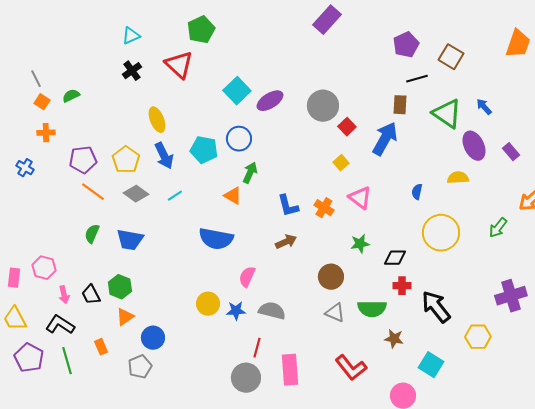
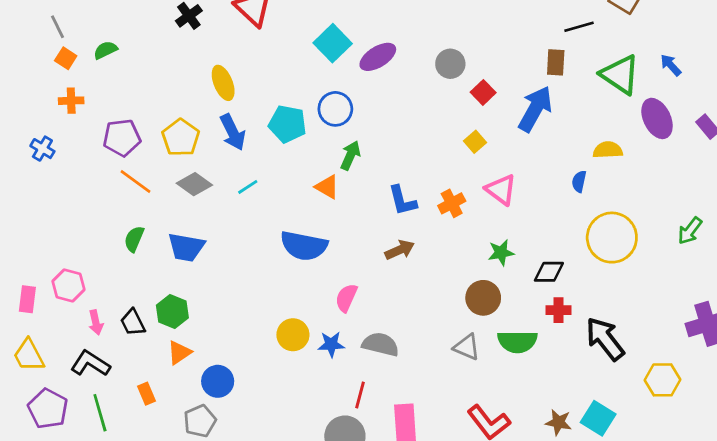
gray circle: (323, 106) -> (450, 64), size x0.7
yellow semicircle: (458, 178) -> (608, 150), moved
orange cross: (324, 208) -> (452, 203), turned 30
brown circle: (331, 277) -> (483, 298), moved
brown star: (394, 339) -> (558, 422), moved

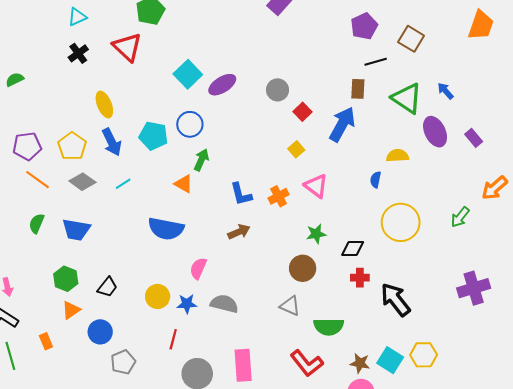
black trapezoid: (133, 322) -> (107, 287), moved, turned -115
green semicircle: (517, 342) -> (329, 327), moved
yellow hexagon: (662, 380) -> (424, 355), moved
red line: (360, 395) -> (173, 339), moved
gray pentagon: (200, 421) -> (123, 362), moved

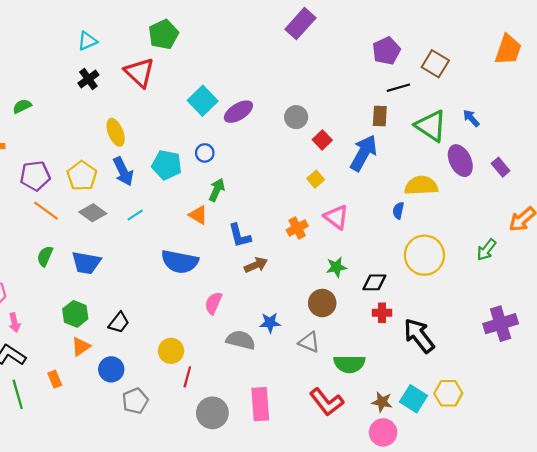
blue circle: (190, 124) -> (205, 153), size x0.7
yellow semicircle: (397, 156) -> (421, 186), size x1.4
blue L-shape: (241, 194) -> (240, 236), moved
yellow circle: (158, 296) -> (171, 351), moved
blue star: (187, 304) -> (270, 323), moved

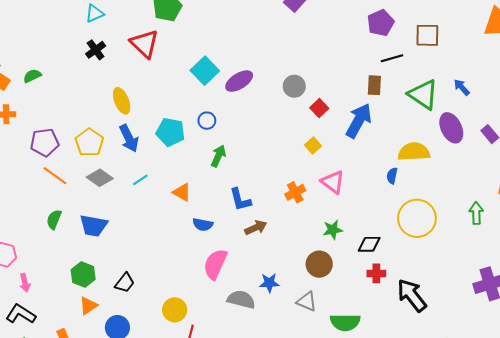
brown square: (435, 64) -> (427, 35), turned -30
orange triangle: (198, 215) -> (182, 192), moved
green arrow: (486, 250) -> (476, 213), turned 140
blue semicircle: (180, 262) -> (203, 225), moved, size x0.6
pink semicircle: (213, 303) -> (215, 264), size x1.4

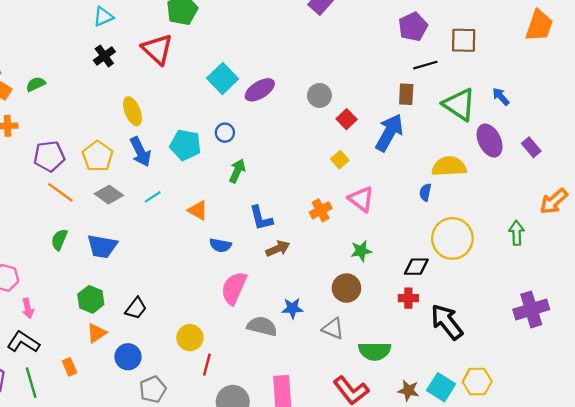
black diamond: (369, 244) -> (416, 267), moved

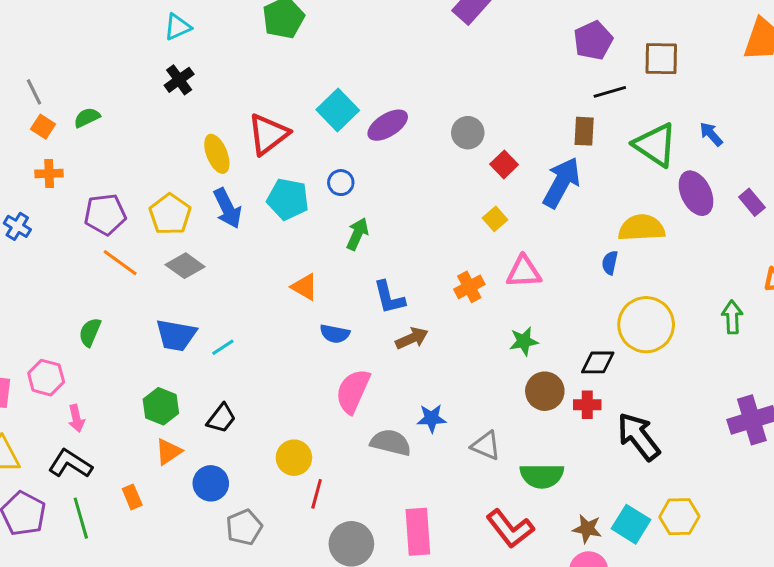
red triangle: (157, 49) -> (268, 134), moved, turned 40
cyan line: (153, 197) -> (223, 347), moved
pink triangle: (361, 199) -> (524, 272), turned -40
green semicircle: (59, 240) -> (90, 332), moved
brown circle: (346, 288) -> (545, 391), moved

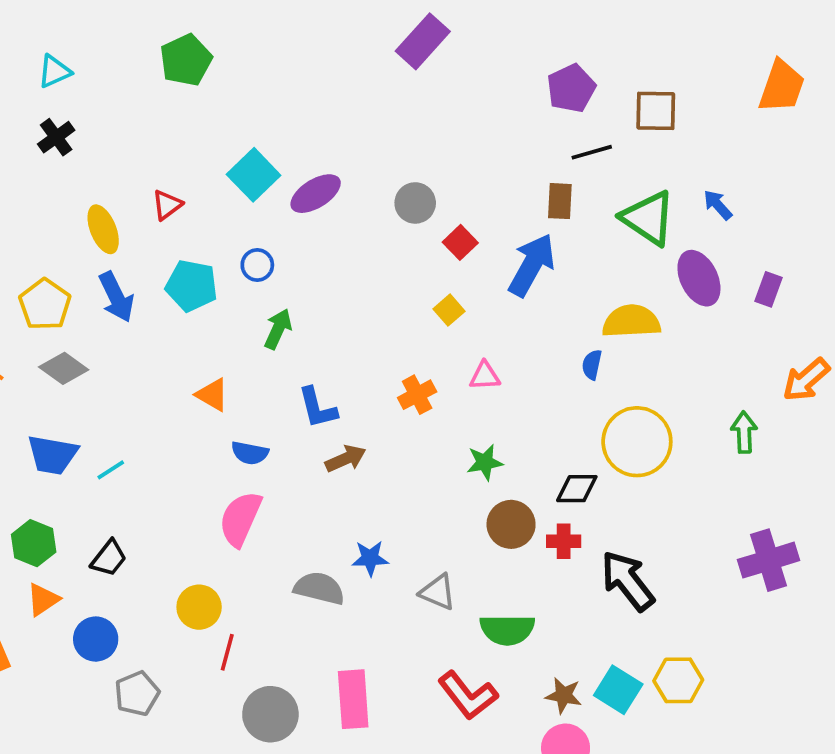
red triangle: (268, 134) -> (167, 205), size x0.6
purple rectangle: (752, 202) -> (769, 289), turned 60
pink triangle: (524, 272) -> (485, 376), size x0.7
pink semicircle: (353, 391) -> (240, 519), moved

